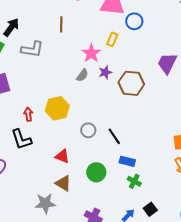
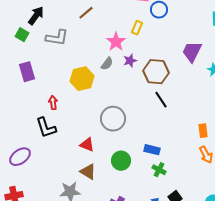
brown line: (61, 24) -> (86, 13), turned 49
yellow hexagon: (57, 108) -> (82, 79), moved
gray circle: (88, 130) -> (113, 119), size x1.6
black line: (114, 136) -> (161, 100), moved

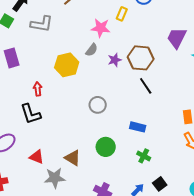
pink star: (116, 42) -> (101, 28), turned -30
purple star: (130, 61) -> (115, 60), moved
gray circle: (113, 119) -> (98, 105), size x0.7
red triangle: (87, 145) -> (37, 157), moved
blue rectangle: (152, 150) -> (138, 127), moved

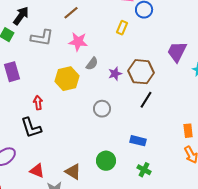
pink star: (101, 28) -> (78, 42), moved
black line: (146, 86) -> (146, 100), turned 66
gray circle: (98, 105) -> (102, 109), moved

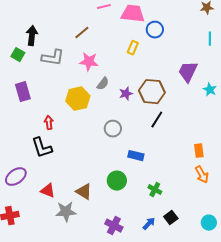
black arrow: (21, 16) -> (32, 36), turned -30
blue rectangle: (138, 141) -> (136, 156), moved

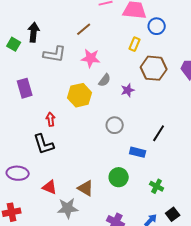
green square: (18, 55) -> (14, 44), moved
brown hexagon: (152, 92) -> (154, 68), moved
black line: (157, 120) -> (159, 133), moved
purple ellipse: (16, 177) -> (18, 173), turned 40

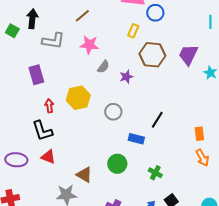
purple rectangle: (25, 88) -> (36, 75), moved
yellow hexagon: (80, 95) -> (78, 98), moved
red triangle: (50, 187) -> (48, 157), moved

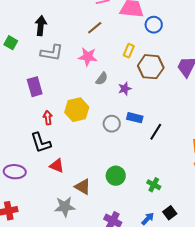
brown line: (82, 16) -> (95, 28), moved
black arrow: (32, 19) -> (41, 26), moved
yellow rectangle: (133, 31) -> (129, 51), moved
blue rectangle: (136, 139) -> (135, 118), moved
red triangle: (48, 157) -> (57, 166), moved

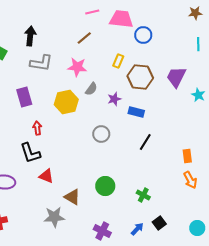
yellow hexagon: (77, 110) -> (66, 102), moved
blue rectangle: (135, 118) -> (136, 112), moved

